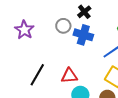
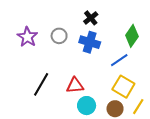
gray circle: (63, 26) -> (59, 36), moved

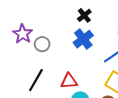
gray circle: (59, 36) -> (42, 44), moved
blue cross: (90, 42) -> (83, 39), turned 36

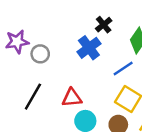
black cross: (84, 15) -> (104, 25), moved
purple star: (23, 34) -> (17, 42), turned 30

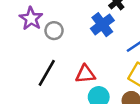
purple star: (17, 42) -> (31, 19), turned -30

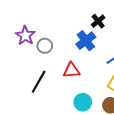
red triangle: (85, 74) -> (71, 70), moved

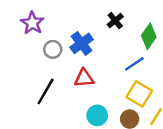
purple star: (25, 36) -> (32, 23), moved
blue cross: (86, 41) -> (82, 43), moved

